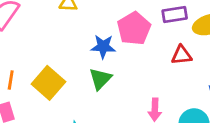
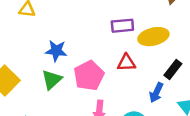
pink pentagon: (134, 28) -> (89, 76), moved

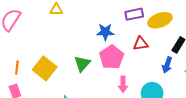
blue star: (56, 51) -> (105, 32), moved

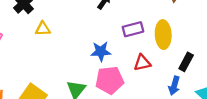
yellow ellipse: (160, 20) -> (163, 35), turned -70
pink pentagon: (112, 57) -> (110, 80), turned 30

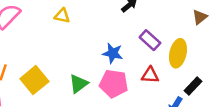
purple rectangle: (133, 29) -> (150, 40), turned 42

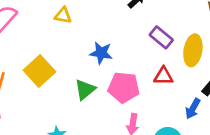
blue star: (113, 53) -> (101, 53), moved
yellow square: (34, 80) -> (39, 71), moved

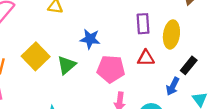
purple rectangle: (161, 37) -> (143, 24), turned 48
green triangle: (85, 90) -> (67, 65), moved

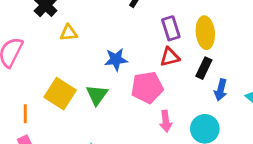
red triangle: (146, 58) -> (170, 57), moved
black rectangle: (189, 65) -> (204, 68), moved

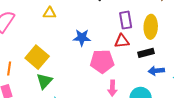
black rectangle: (204, 68) -> (146, 53), turned 42
blue arrow: (221, 90) -> (156, 71), turned 63
green triangle: (97, 95) -> (44, 81), moved

